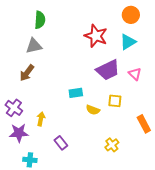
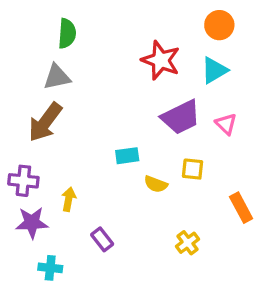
brown arrow: (27, 73) -> (45, 122), size x1.4
purple cross: (14, 108) -> (23, 181), turned -30

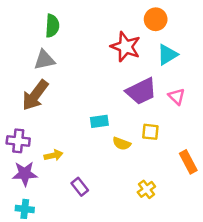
orange circle: (219, 25) -> (156, 19), moved
yellow arrow: (69, 199) -> (54, 155), turned 66
cyan cross: (50, 268) -> (25, 209), moved

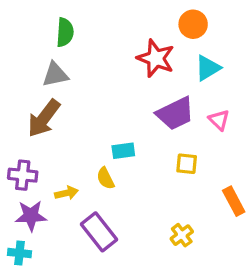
yellow semicircle: (122, 144) -> (105, 178), moved, turned 42
purple rectangle: (80, 187) -> (99, 232), size x1.6
cyan cross: (25, 209) -> (19, 253), moved

